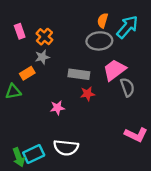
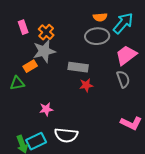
orange semicircle: (103, 20) -> (100, 17), turned -112
gray star: (42, 57) -> (44, 51), size x1.6
pink trapezoid: (114, 70) -> (126, 55), moved
pink star: (57, 108) -> (46, 109), moved

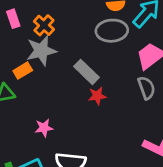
gray rectangle: (78, 67) -> (87, 72), turned 36

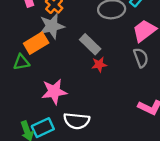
orange rectangle: (23, 71) -> (36, 43), size x1.5
pink star: (44, 128) -> (54, 92), size x1.6

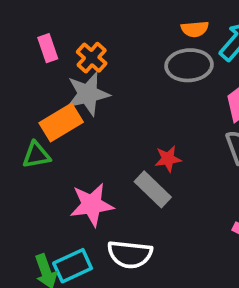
gray rectangle: (90, 44) -> (153, 189), moved

